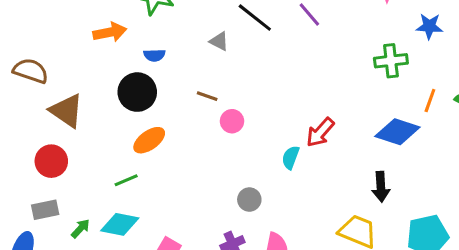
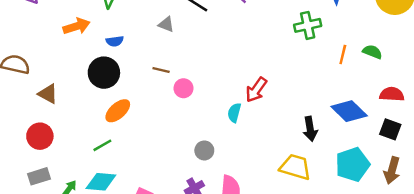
brown triangle: (67, 111) -> (48, 94), size x0.7
blue diamond: (397, 132) -> (349, 111), moved, turned 32

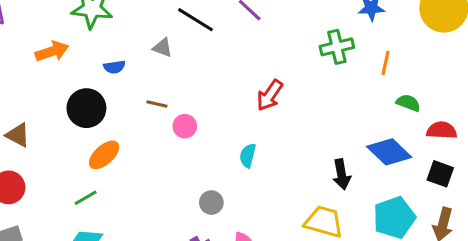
blue semicircle: (115, 41) -> (114, 67), moved
green semicircle: (372, 52) -> (408, 103), moved
orange line: (343, 54) -> (385, 63), moved
red arrow: (256, 90) -> (270, 95), moved

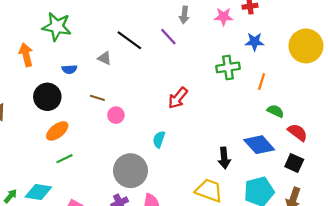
orange arrow: (52, 51) -> (26, 55), turned -90
red semicircle: (442, 130) -> (298, 132), turned 30
green line: (86, 198) -> (64, 159), moved
gray circle: (211, 203) -> (130, 171), size x2.0

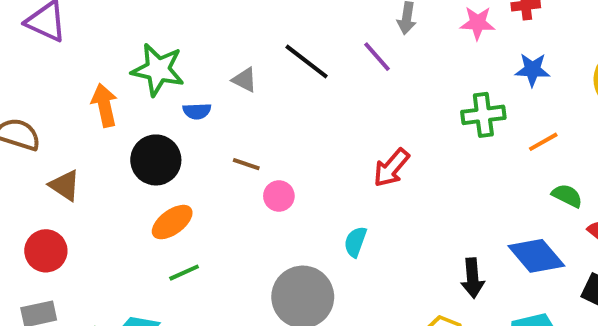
green star: (57, 27) -> (158, 70), moved
orange arrow: (26, 55) -> (104, 105), moved
gray triangle: (105, 58) -> (245, 80), moved
orange line: (262, 82) -> (543, 142), turned 42

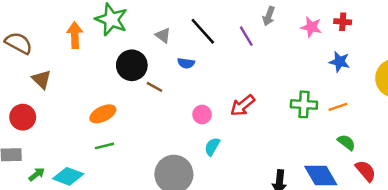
blue semicircle: (197, 111) -> (186, 63), moved
green cross: (483, 115) -> (304, 104), moved
black circle: (156, 160) -> (132, 65), moved
pink circle: (279, 196) -> (202, 114), moved

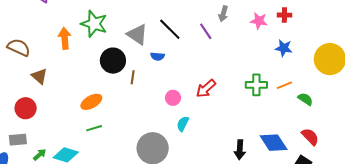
gray triangle: (163, 35) -> (137, 35), size x1.6
brown line: (154, 87) -> (133, 77), turned 72
green semicircle: (346, 142) -> (305, 99), moved

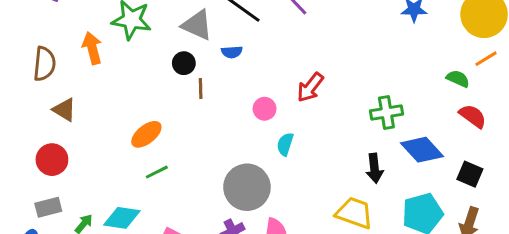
brown semicircle: (19, 47) -> (44, 64), moved, turned 80
black circle: (113, 61) -> (184, 63), moved, size x0.6
green cross: (256, 85) -> (386, 112), moved
orange line: (284, 85) -> (486, 59), moved
red semicircle: (310, 137) -> (473, 116), moved

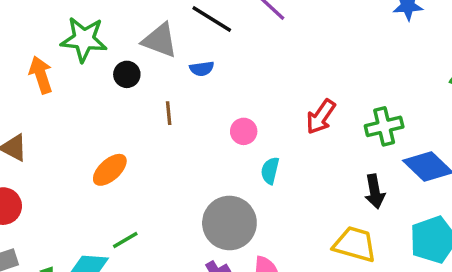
black circle: (184, 63) -> (127, 74), moved
red arrow: (310, 87) -> (321, 117), moved
green line: (157, 172) -> (125, 240), moved

